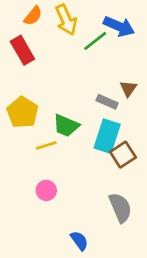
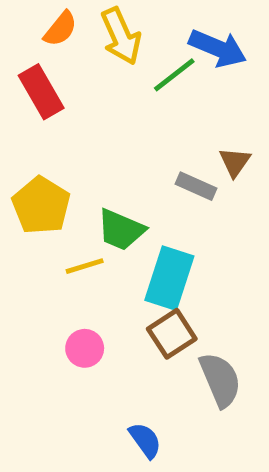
cyan rectangle: (107, 136) -> (169, 278), moved
brown square: (123, 155) -> (172, 334), moved

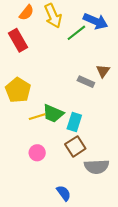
green trapezoid: (121, 230) -> (53, 113), moved
cyan rectangle: (169, 278) -> (74, 122), size x0.7
gray semicircle: (220, 380) -> (97, 167), turned 110

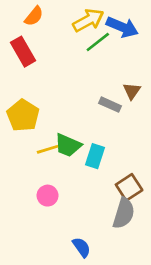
yellow arrow: (53, 16) -> (88, 20), moved, turned -95
brown square: (75, 146) -> (129, 187), moved
gray semicircle: (97, 167) -> (124, 213), turned -70

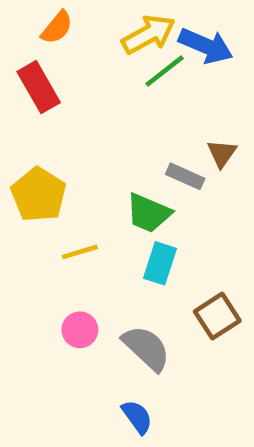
green trapezoid: (68, 145) -> (149, 213), moved
gray semicircle: (124, 213) -> (146, 348), moved, turned -64

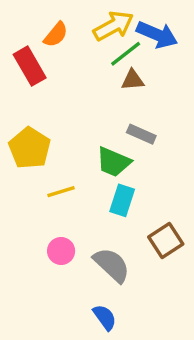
orange semicircle: (57, 27) -> (56, 35), moved
brown triangle: (222, 153) -> (133, 80), moved, turned 50

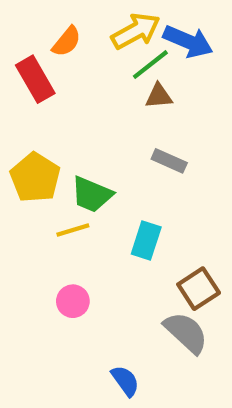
green trapezoid: (113, 162) -> (92, 194), moved
gray semicircle: (112, 265) -> (186, 333), moved

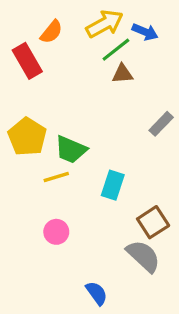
blue arrow: (188, 41) -> (145, 32), size x0.7
gray rectangle: (169, 161) -> (161, 124), moved, turned -70

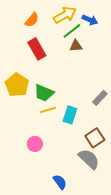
red rectangle: (27, 61) -> (37, 49), moved
gray rectangle: (161, 124) -> (100, 98), moved
yellow line: (56, 177) -> (48, 110), moved

